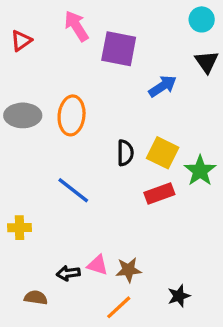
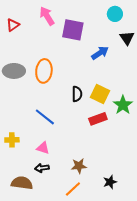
cyan circle: (202, 19) -> (115, 14), moved
pink triangle: (98, 265) -> (43, 148), moved
brown semicircle: (36, 298) -> (22, 183), size x1.5

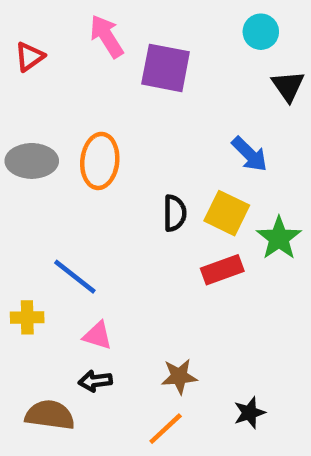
blue arrow: (100, 53) -> (249, 154), moved, turned 78
blue line: (45, 117) -> (75, 277), moved

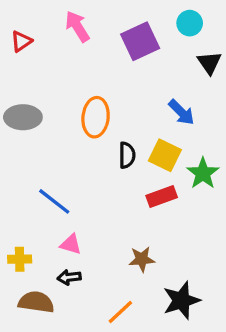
purple square: (166, 68) -> (140, 41), moved, turned -36
orange ellipse: (100, 161) -> (96, 117), moved
yellow cross: (27, 317) -> (20, 259), moved
brown star: (179, 376) -> (142, 259), moved
black star: (249, 413) -> (181, 300), size x1.6

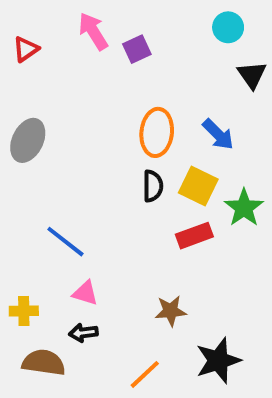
purple square: (140, 41) -> (137, 49), moved, size x0.6
gray ellipse: (23, 117) -> (28, 140), turned -64
orange ellipse: (96, 117) -> (157, 132), moved

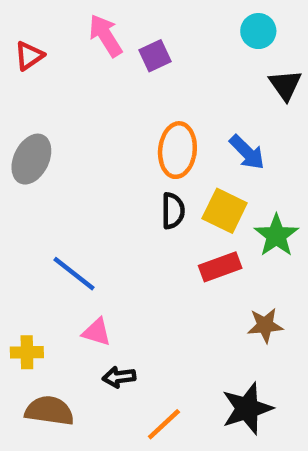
brown star: (171, 311) -> (265, 325), moved
black arrow: (83, 333) -> (119, 377), moved

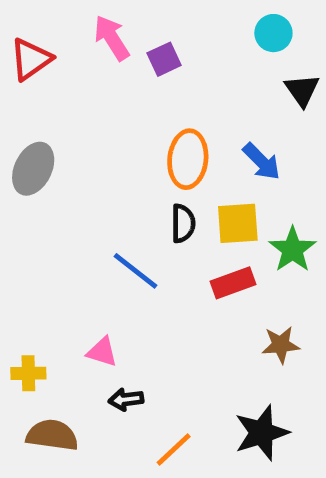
red triangle: (29, 56) -> (31, 59), size x1.4
yellow square: (225, 211) -> (238, 223), turned -30
blue line: (74, 274) -> (135, 271), moved

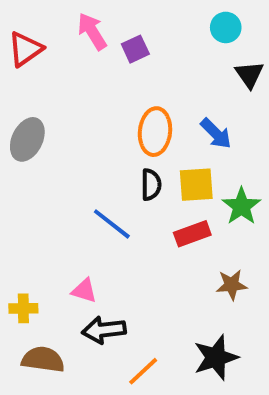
black arrow: (126, 399) -> (104, 330), size x1.5

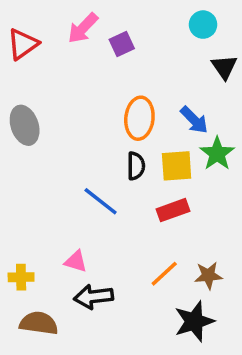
pink arrow: (92, 31) -> (83, 28), turned -104
gray ellipse: (27, 139) -> (25, 125), turned -45
green star: (241, 206) -> (217, 154), moved
brown star: (232, 285) -> (208, 275), moved
orange line: (143, 371) -> (164, 274), moved

